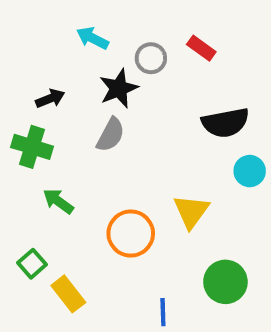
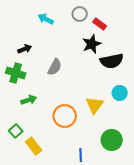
gray circle: (151, 58) -> (80, 14), moved
black star: (119, 88) -> (92, 44), moved
cyan circle: (250, 171) -> (120, 93), moved
green arrow: (58, 201) -> (29, 100), turned 126

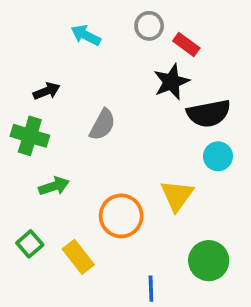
cyan circle: (120, 93) -> (218, 156), moved
yellow rectangle: (34, 146) -> (78, 257), moved

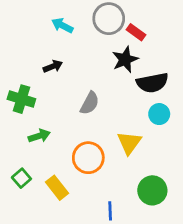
gray circle: (149, 26) -> (109, 19), size x1.5
black arrow: (47, 91) -> (53, 66), moved
gray semicircle: (102, 125) -> (90, 103), moved

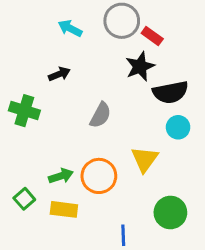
green arrow: (39, 136) -> (61, 176), moved
yellow rectangle: (57, 188) -> (64, 209), turned -45

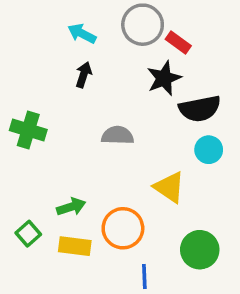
black arrow: (59, 74) -> (84, 75), moved, turned -50
gray semicircle: (100, 115) -> (118, 135), turned -116
yellow triangle: (145, 159) -> (169, 187), turned -32
orange circle: (99, 176) -> (123, 228), moved

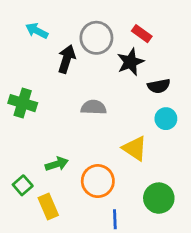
gray circle: (143, 25) -> (96, 38), moved
cyan arrow: (82, 34) -> (37, 31), moved
black arrow: (84, 75) -> (67, 59), size x1.4
black semicircle: (200, 109) -> (159, 86), size x0.7
yellow rectangle: (75, 246) -> (48, 207), moved, turned 60

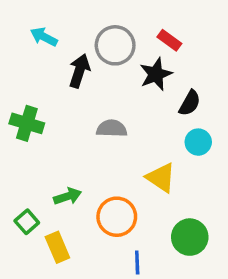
black semicircle: (159, 86) -> (190, 103), turned -50

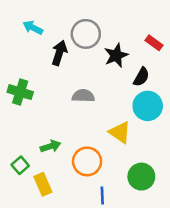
red rectangle: (169, 40) -> (154, 43), moved
cyan circle: (198, 142) -> (148, 106), size x1.5

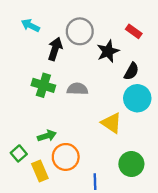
red rectangle: (154, 43) -> (134, 31), moved
green cross: (20, 92) -> (43, 85), moved
orange circle: (87, 161) -> (66, 157), moved

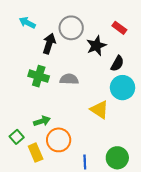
green circle: (131, 164) -> (117, 158), moved

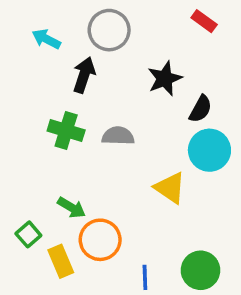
gray circle: (71, 28) -> (109, 30), moved
red rectangle: (119, 28) -> (204, 21), moved
green arrow: (42, 121) -> (71, 208), turned 49

